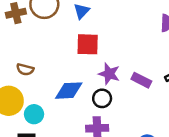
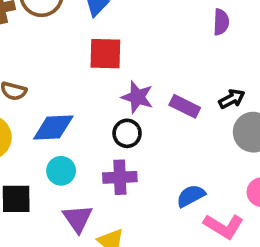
blue diamond: (69, 91) -> (53, 128), moved
cyan circle: (34, 114) -> (61, 171), moved

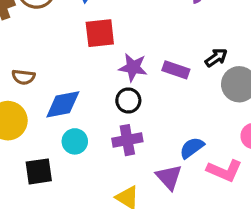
purple triangle: (78, 218) -> (169, 177), moved

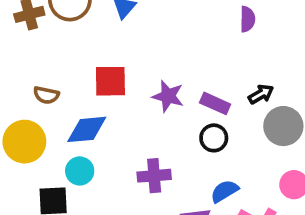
red square: (100, 33) -> (110, 81), moved
black circle: (128, 101) -> (214, 138), moved
cyan circle: (75, 141) -> (80, 171), moved

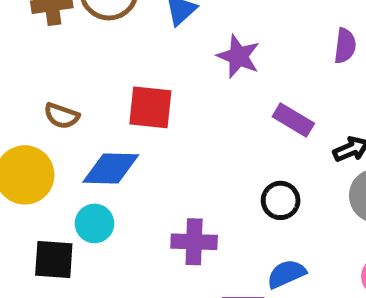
purple star: (168, 96) -> (238, 56), moved
purple rectangle: (215, 103) -> (293, 120), moved

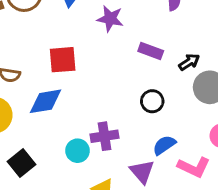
cyan circle: (95, 223) -> (77, 151), moved
black square: (54, 259) -> (21, 163), turned -32

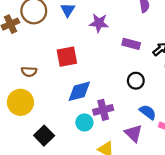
blue diamond: (46, 101) -> (79, 91), moved
blue semicircle: (164, 145) -> (148, 112), turned 78

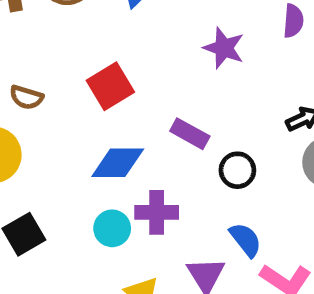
purple star: (99, 23) -> (224, 48), moved
purple rectangle: (131, 44) -> (190, 134), moved
red square: (67, 57) -> (110, 86), turned -35

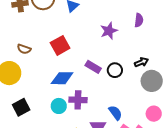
purple star: (224, 48) -> (109, 31), turned 30
black circle: (237, 170) -> (115, 70), moved

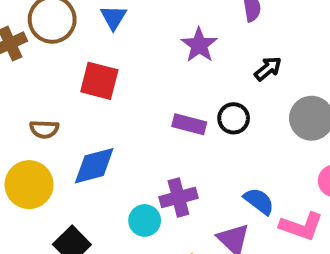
red square: (60, 45) -> (99, 81), moved, turned -30
black arrow: (141, 62) -> (268, 69), moved
blue diamond: (62, 78) -> (94, 166), moved

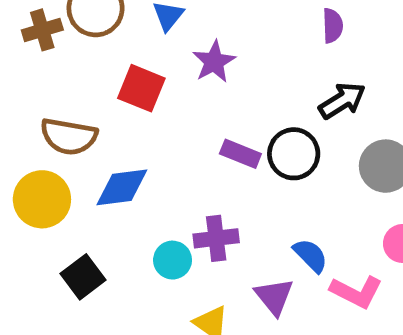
purple star: (199, 45) -> (214, 62), moved
black arrow: (268, 69) -> (342, 101), size x1.4
black circle: (234, 118) -> (294, 154), size x1.4
brown semicircle: (44, 129) -> (69, 136), size x1.6

